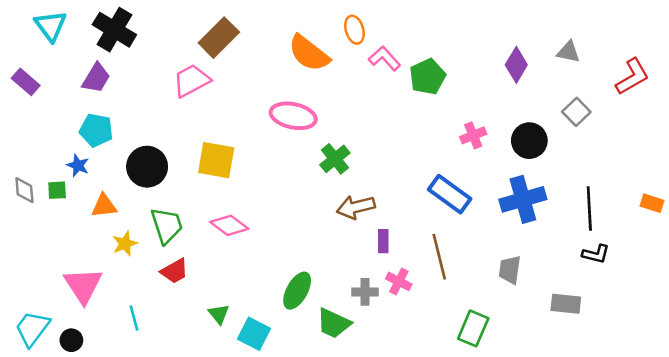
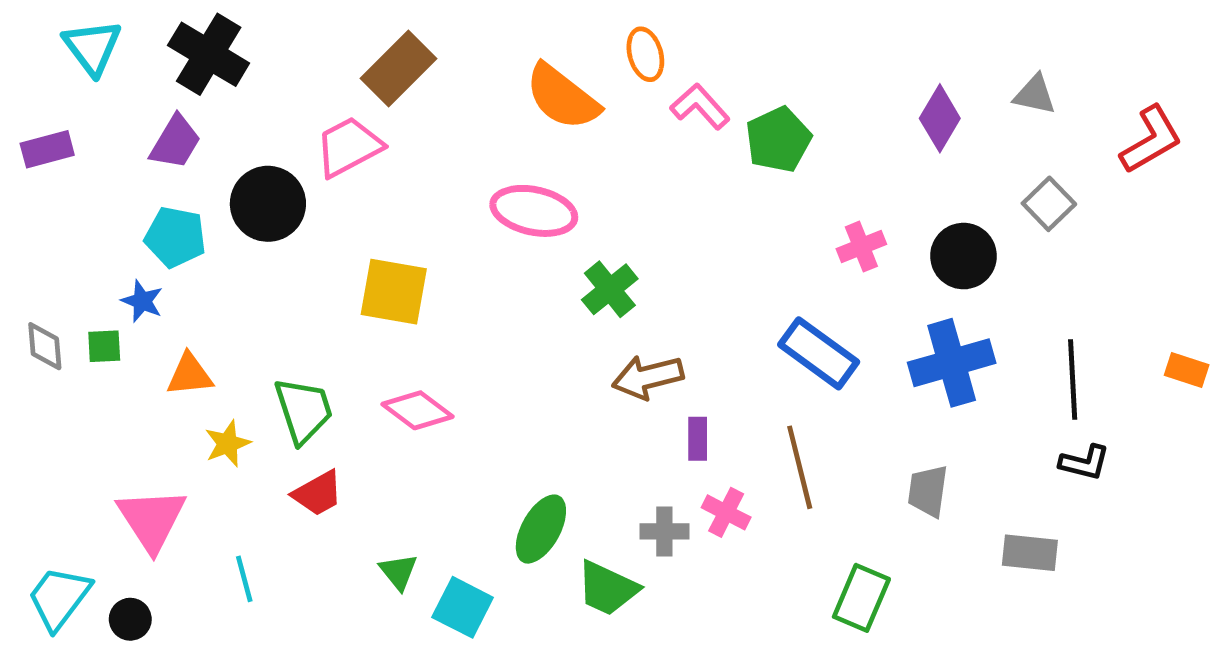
purple rectangle: (26, 82) -> (47, 149), turned -56
black circle: (147, 167) -> (268, 204), moved

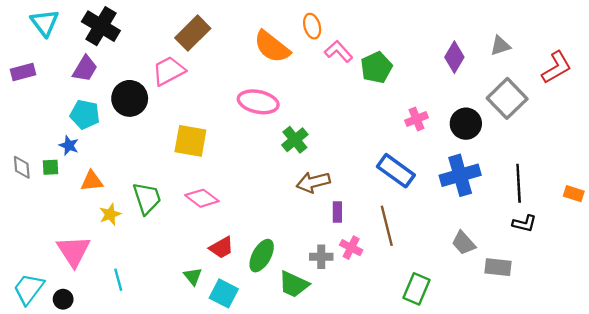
gray triangle: (1035, 95) -> (500, 46), turned -30
gray square: (1049, 204) -> (507, 98), size x1.6
orange rectangle: (1187, 370) -> (574, 194), moved
gray trapezoid: (928, 491) -> (464, 243), moved, turned -50
red trapezoid: (318, 493) -> (221, 248), moved

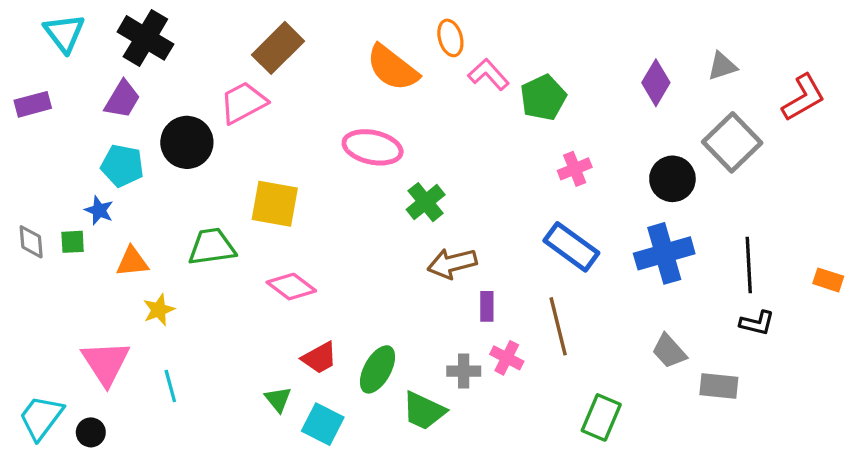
pink cross: (417, 119) -> (575, 169), moved
green trapezoid: (147, 198) -> (212, 247), moved, turned -80
cyan line: (118, 280) -> (170, 386), moved

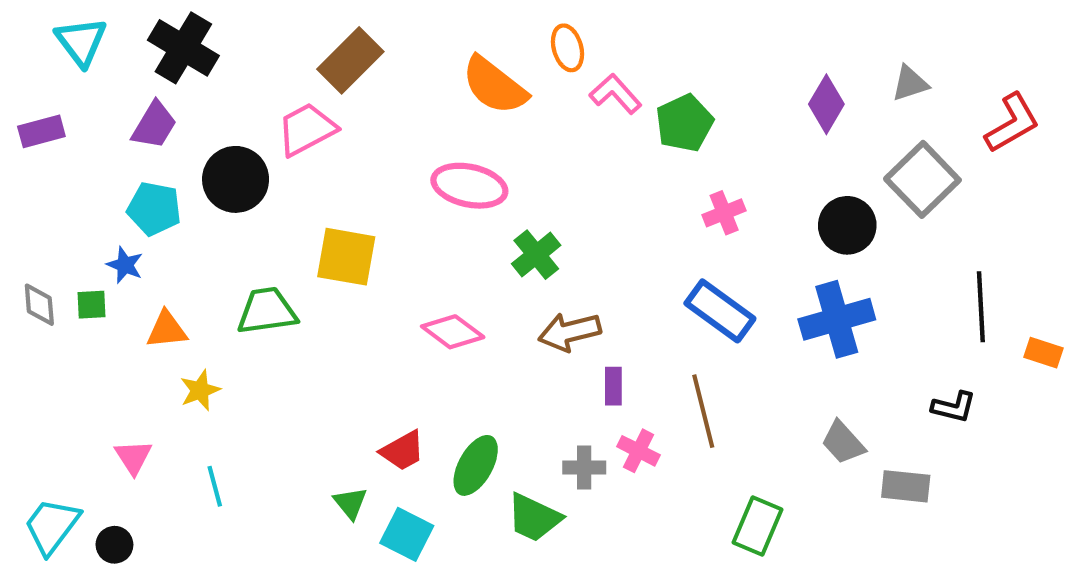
black line: (749, 265) -> (981, 307), moved
pink diamond: (291, 287) -> (453, 332), moved
pink triangle: (106, 363) -> (133, 457), size x0.6

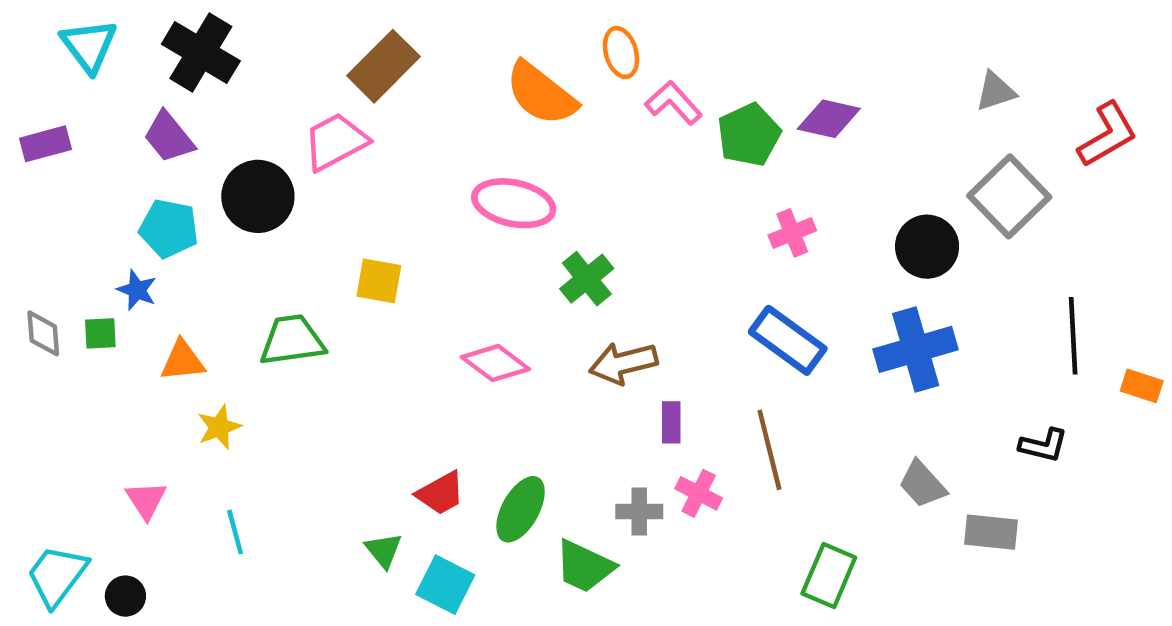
purple diamond: (826, 104) -> (829, 119), moved, turned 72
purple trapezoid: (154, 125) -> (169, 137), turned 110
yellow square: (346, 257) -> (379, 281), size x0.7

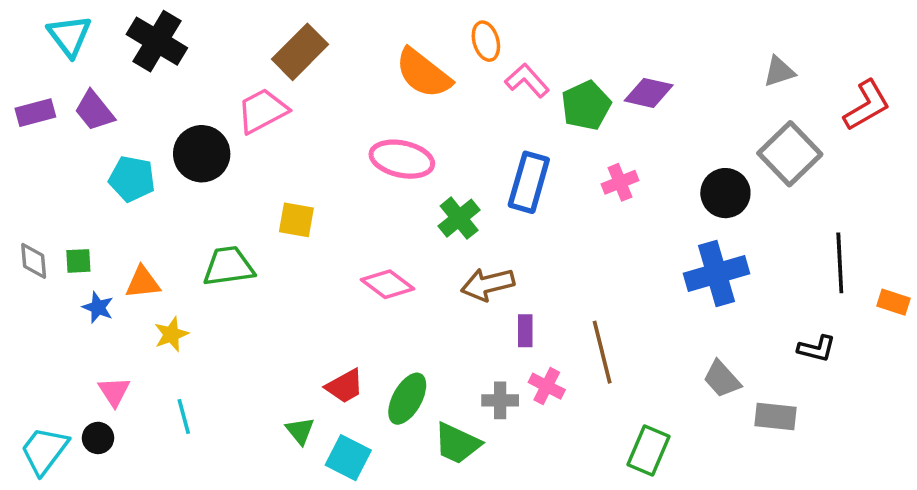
purple trapezoid: (169, 137) -> (94, 111), moved
blue star: (137, 290) -> (98, 307), moved
blue rectangle: (788, 340) -> (529, 182), moved, turned 70
black circle: (125, 596) -> (98, 438), moved

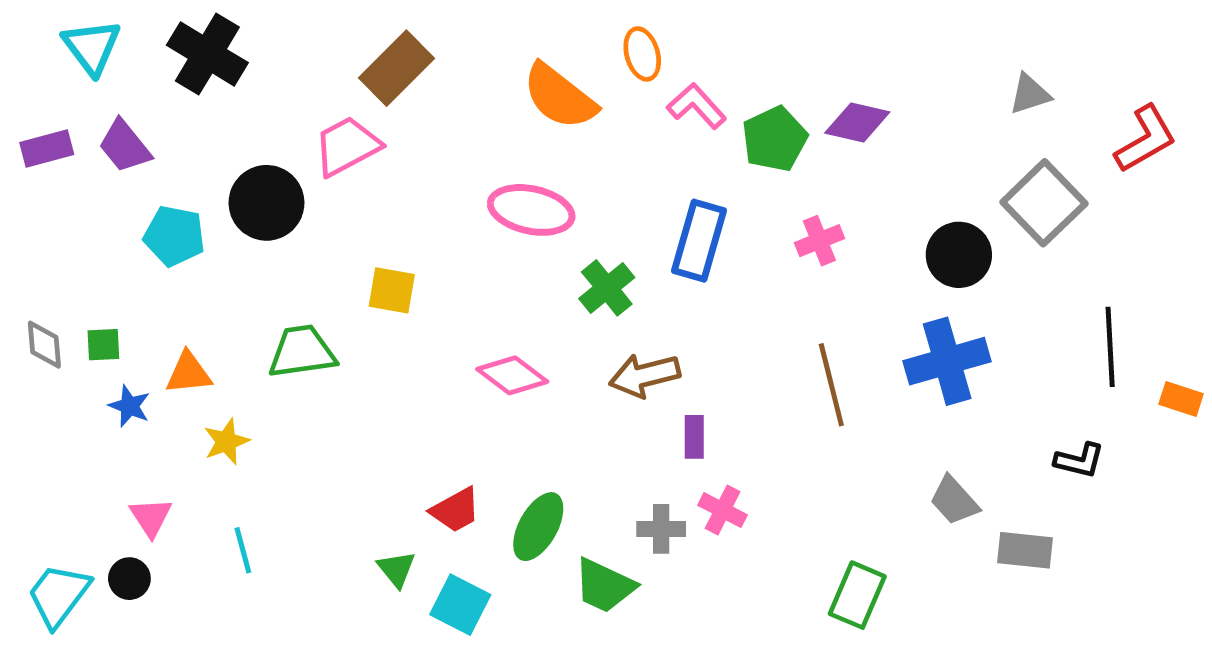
brown line: (602, 352) -> (831, 385), moved

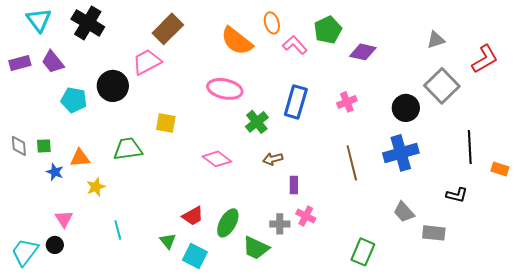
green pentagon: (775, 139) -> (328, 30), moved
brown arrow: (645, 375) -> (273, 159), size x0.7
cyan line: (243, 550) -> (118, 230), moved

